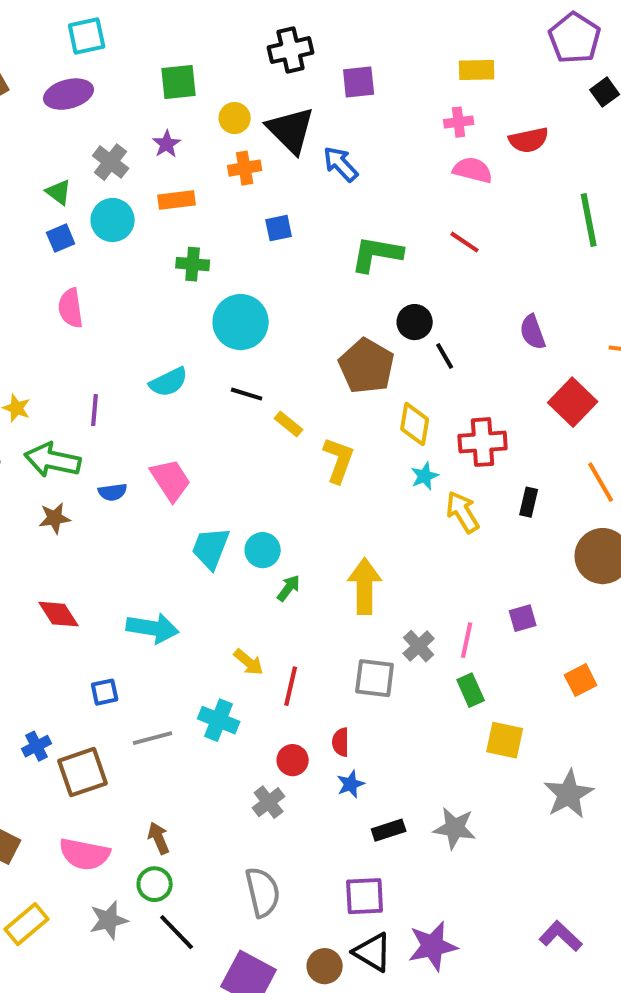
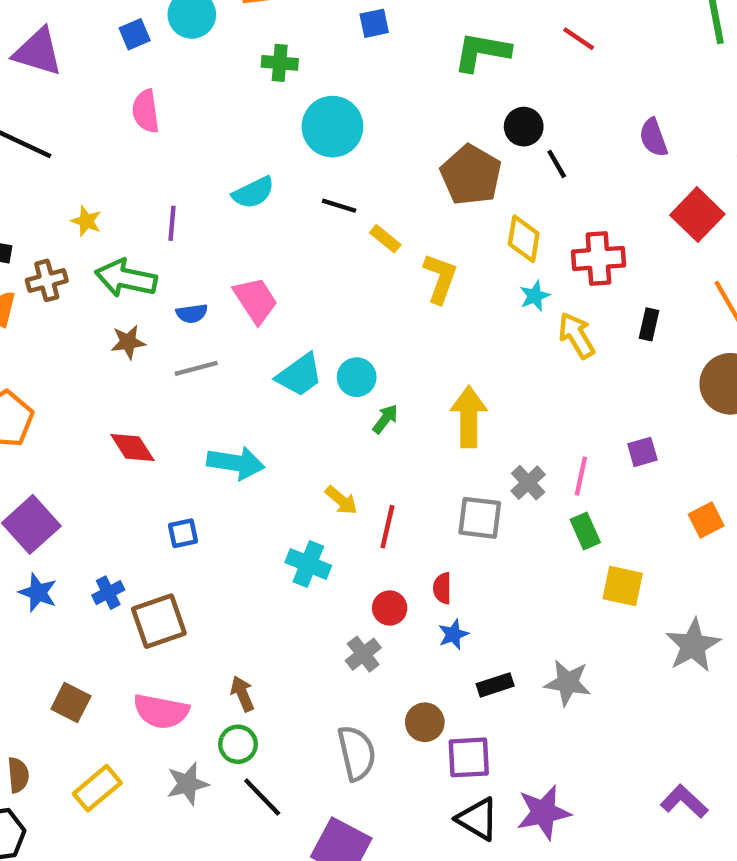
cyan trapezoid: (211, 548) -> (300, 375), turned -147
gray line: (153, 738) -> (196, 368), moved
brown circle: (325, 966) -> (425, 722), moved

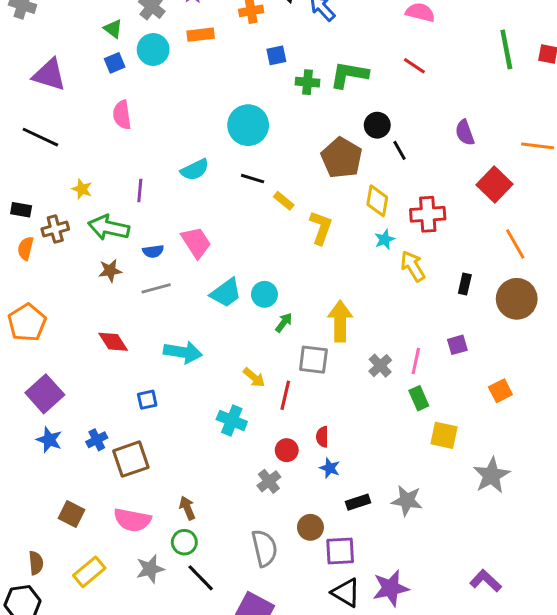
green cross: (280, 63) -> (307, 82), moved
black rectangle: (649, 324) -> (465, 284), moved
gray square: (480, 518) -> (313, 360), moved
blue star: (453, 634) -> (330, 468), turned -30

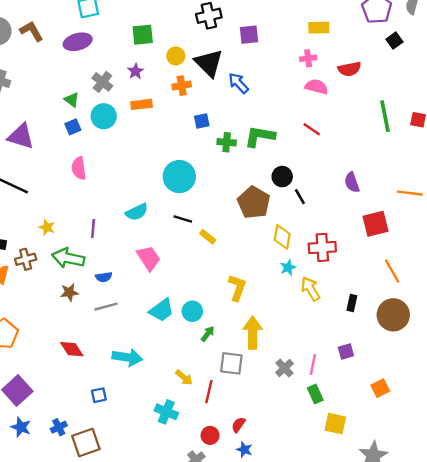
red square: (494, 185) -> (376, 224), turned 32
yellow L-shape: (321, 228) -> (237, 288), moved
pink trapezoid: (196, 242) -> (149, 258), moved
red semicircle: (322, 437) -> (238, 425), turned 35

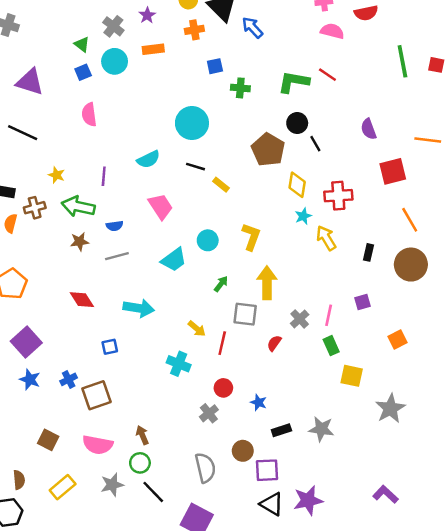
green L-shape: (260, 136) -> (294, 82), moved
cyan circle: (192, 311) -> (208, 240), moved
red semicircle: (238, 425) -> (274, 343), moved

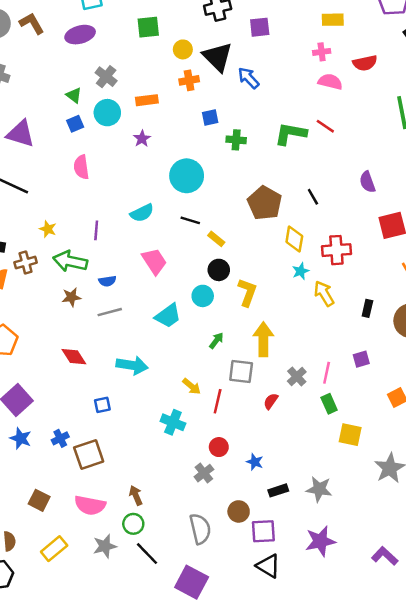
purple star: (147, 15) -> (142, 139), moved
black circle: (297, 123) -> (219, 270), moved
purple star: (308, 500) -> (320, 541), moved

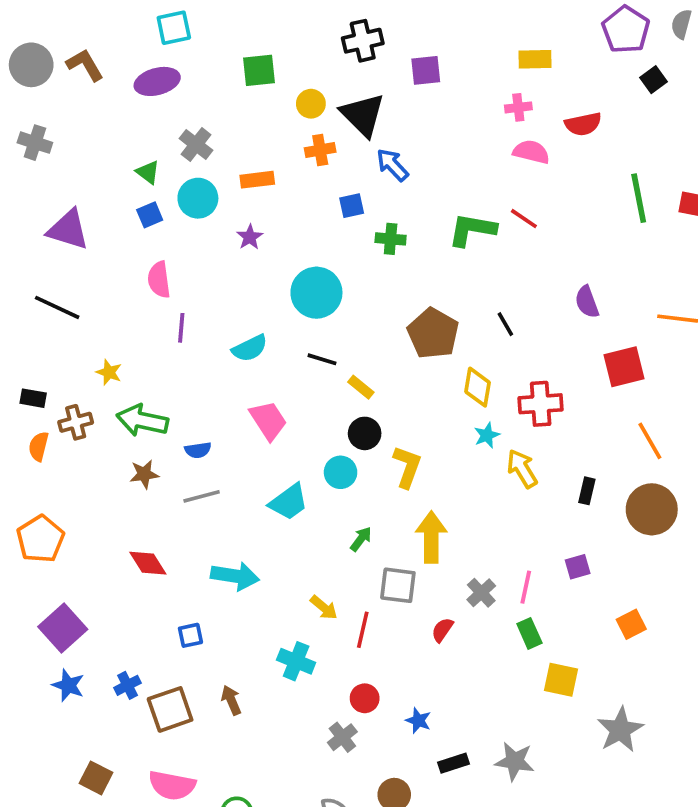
blue arrow: (249, 78) -> (392, 165), moved
purple line: (96, 230) -> (181, 328), moved
brown arrow: (136, 495) -> (231, 700), moved

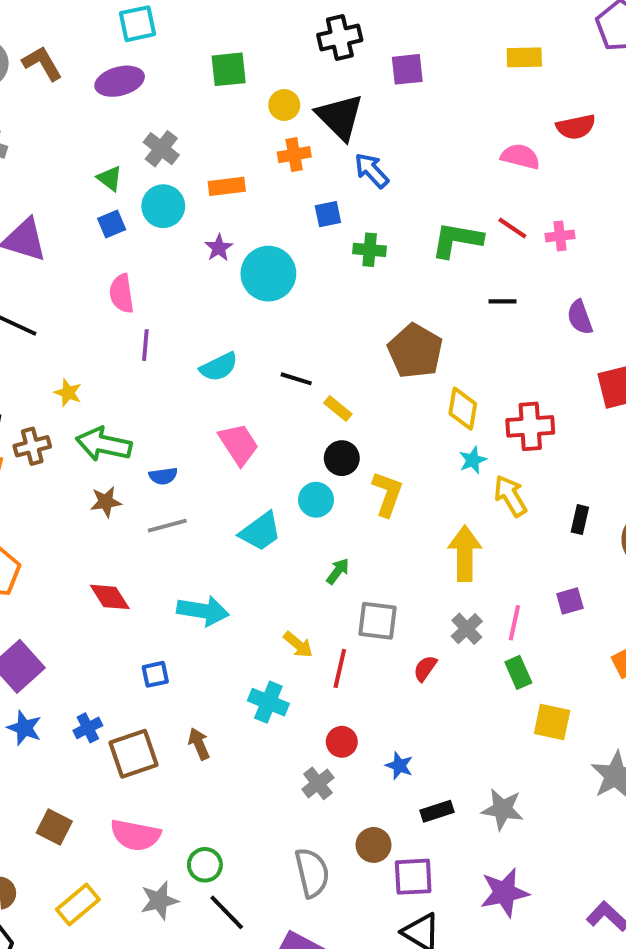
pink cross: (518, 107) -> (560, 236), moved
cyan circle: (316, 293) -> (268, 274), moved
black line: (505, 324) -> (502, 301), moved, turned -60
yellow arrow: (431, 537) -> (465, 553), moved

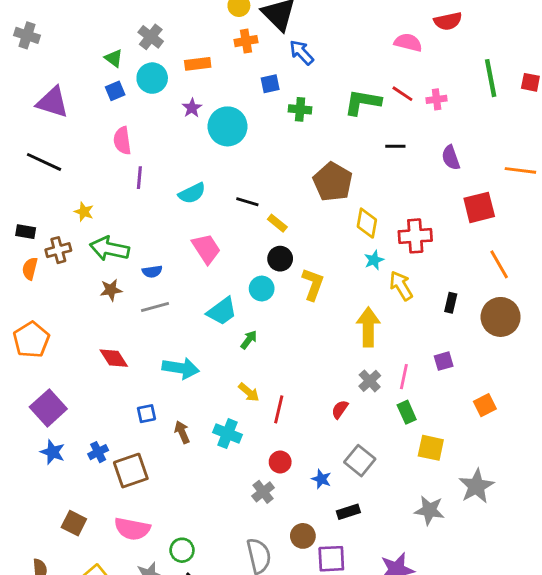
green arrow: (338, 571) -> (249, 340), moved
gray square: (377, 621) -> (360, 461), moved, turned 32
brown arrow: (199, 744) -> (182, 432), moved
gray star: (502, 809) -> (429, 510), moved

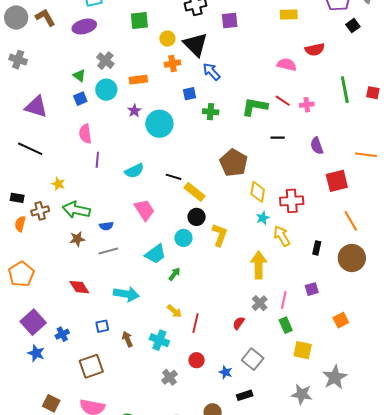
yellow rectangle: (277, 223) -> (195, 192), size x1.5
blue cross: (98, 452) -> (62, 334), moved
gray cross: (263, 492) -> (169, 377), moved

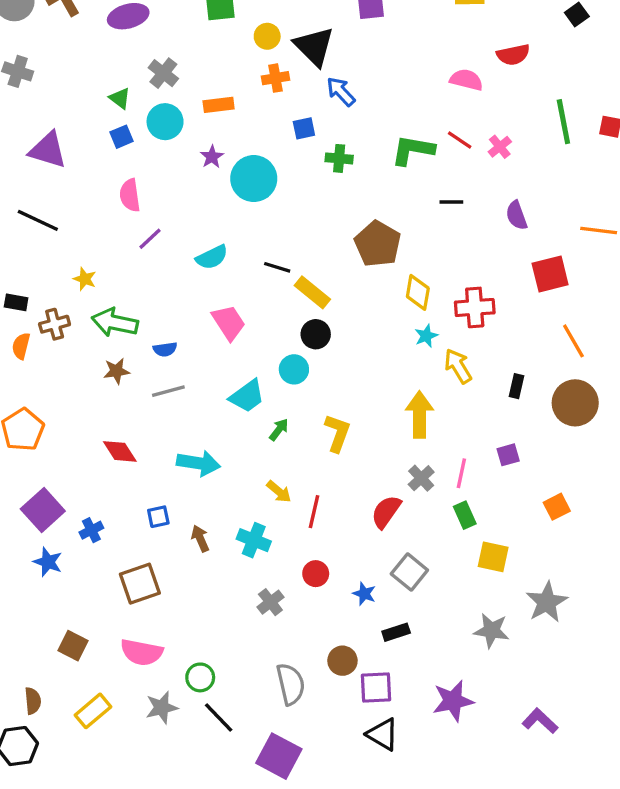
pink cross: (307, 105) -> (500, 147), turned -32
purple line: (97, 160) -> (150, 239), turned 42
yellow L-shape: (220, 235) -> (337, 433), moved
red semicircle: (239, 323) -> (386, 512), size x1.5

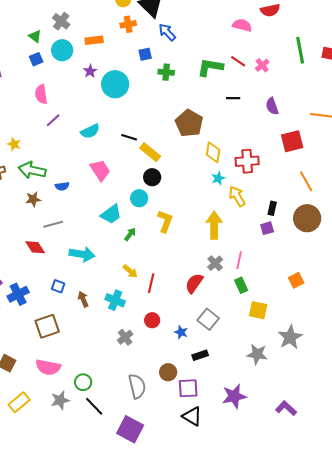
gray line: (168, 391) -> (53, 224), moved
yellow L-shape: (337, 433) -> (165, 221), moved
purple square: (508, 455) -> (267, 228), moved
blue square: (158, 517) -> (58, 286), turned 32
blue cross: (91, 530) -> (18, 294), size x1.5

